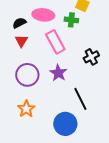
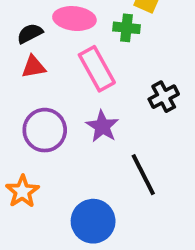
red triangle: (21, 41) -> (34, 67), turned 48
orange star: (26, 109) -> (22, 191), moved
blue circle: (65, 124) -> (93, 221), moved

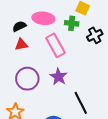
black cross: (164, 97) -> (95, 35), moved

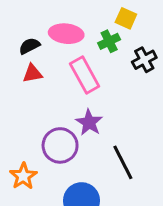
green cross: (72, 23) -> (109, 41), turned -32
purple circle: (27, 79) -> (60, 145), moved

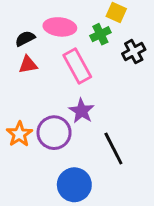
orange star: (23, 176) -> (19, 134), moved

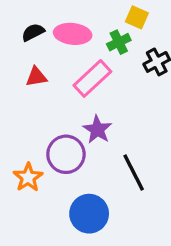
black semicircle: (25, 39) -> (33, 32), moved
pink rectangle: (77, 66) -> (92, 78), turned 76
orange star: (19, 134) -> (28, 177), moved

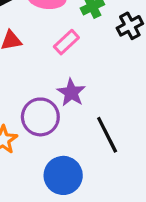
pink rectangle: (92, 78) -> (66, 42), size x0.7

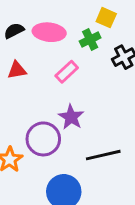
black line: (107, 135) -> (103, 155), turned -76

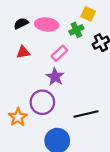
purple star: (71, 117) -> (55, 77), moved

